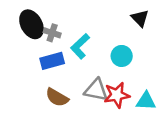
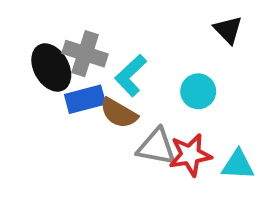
black ellipse: (31, 24) -> (51, 67), moved
gray cross: (52, 33) -> (85, 54), size x1.5
brown semicircle: (57, 97) -> (119, 113), moved

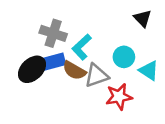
black ellipse: (51, 67) -> (32, 69), moved, turned 76
gray triangle: (156, 147) -> (97, 76), moved, turned -30
cyan triangle: (238, 165) -> (149, 71), moved, turned 30

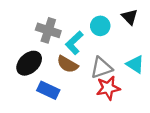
cyan circle: (124, 57) -> (100, 26), moved
blue rectangle: (53, 62) -> (48, 90), moved, turned 40
gray triangle: (97, 76) -> (101, 68), moved

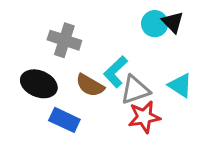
cyan circle: (100, 26) -> (155, 24), moved
cyan L-shape: (74, 43) -> (116, 72), moved
black ellipse: (29, 63) -> (39, 84), turned 65

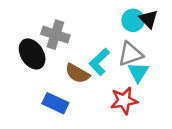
black ellipse: (39, 84) -> (32, 54), moved, turned 36
cyan triangle: (180, 85) -> (138, 72), moved, turned 30
gray triangle: (135, 90) -> (130, 54), moved

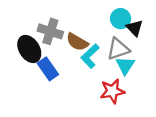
black triangle: (149, 19) -> (135, 28), moved
brown semicircle: (77, 73) -> (77, 42), moved
blue rectangle: (55, 103) -> (48, 69), moved, turned 30

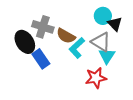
gray triangle: (118, 49) -> (101, 42), turned 50

